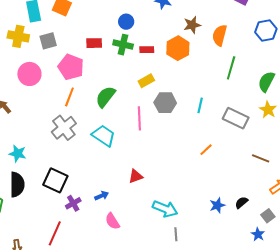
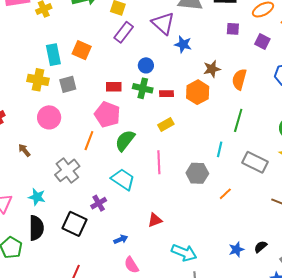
pink pentagon: (71, 67) -> (107, 115), moved
green line: (231, 68) -> (238, 120), moved
gray hexagon: (165, 103) -> (197, 173), moved
gray cross: (64, 128) -> (67, 170), moved
purple cross: (73, 203) -> (99, 203), moved

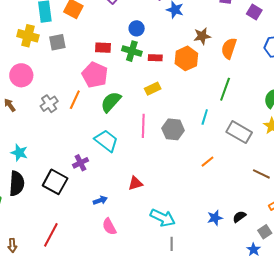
pink circle: (49, 117) -> (21, 75), moved
gray cross: (67, 170) -> (49, 104), moved, size x0.7
gray hexagon: (197, 173) -> (173, 129), moved

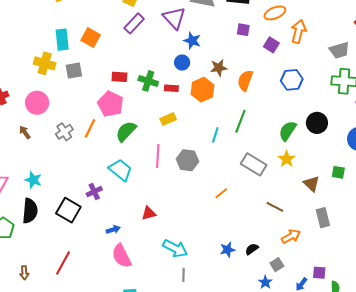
blue circle: (137, 28) -> (182, 63), moved
cyan line: (205, 117) -> (215, 135), moved
pink semicircle: (109, 227) -> (122, 256), size x1.4

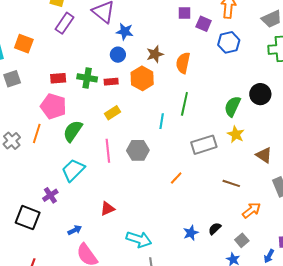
purple square: (243, 30) -> (184, 13), moved
blue hexagon: (292, 80) -> (229, 42), moved
gray rectangle: (254, 164) -> (204, 145), turned -40
cyan trapezoid: (121, 170) -> (73, 170), turned -75

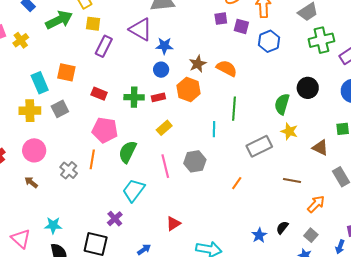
orange semicircle: (183, 63) -> (227, 68), turned 115
red rectangle: (58, 78) -> (99, 94), moved, turned 35

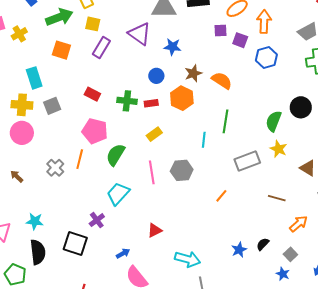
blue star: (164, 46) -> (172, 47), moved
orange square: (66, 72) -> (61, 50), moved
pink circle: (34, 150) -> (22, 133), moved

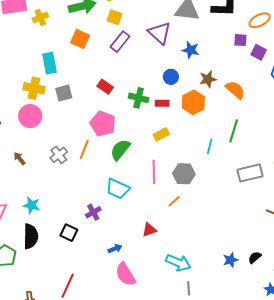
cyan trapezoid: (118, 194) -> (118, 189), turned -115
orange line: (221, 196) -> (174, 201), moved
black square: (75, 244) -> (69, 233), size x0.7

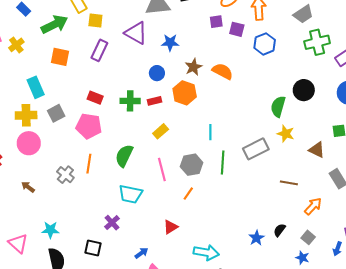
yellow square: (115, 17) -> (95, 21), moved
pink pentagon: (103, 124) -> (89, 126), moved
green line: (234, 131) -> (223, 162), moved

